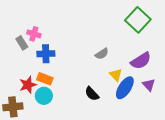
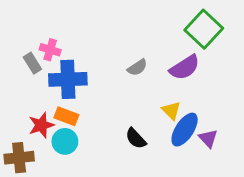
blue cross: (46, 54) -> (68, 79), size x1.4
gray semicircle: (102, 54) -> (137, 68), moved
purple semicircle: (141, 61) -> (185, 68), moved
purple triangle: (149, 85) -> (208, 138), moved

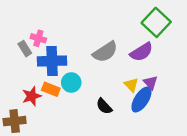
gray semicircle: (137, 68) -> (105, 52), size x1.6
purple triangle: (208, 138) -> (151, 83), moved
cyan circle: (65, 141) -> (71, 83), moved

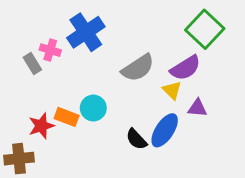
blue cross: (52, 61) -> (86, 32), moved, turned -32
purple triangle: (151, 83) -> (197, 108), turned -42
yellow triangle: (131, 85) -> (172, 90), moved
blue ellipse: (141, 100) -> (165, 130), moved

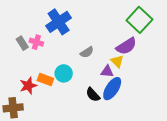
pink cross: (50, 50) -> (36, 42), moved
gray semicircle: (138, 68) -> (87, 52), moved, size x0.6
purple triangle: (197, 108) -> (107, 71), moved

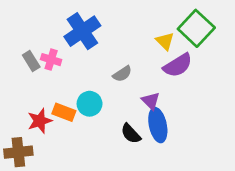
yellow triangle: (117, 61) -> (165, 41), moved
purple triangle: (107, 71) -> (151, 101), turned 40
blue ellipse: (112, 89) -> (158, 125), turned -45

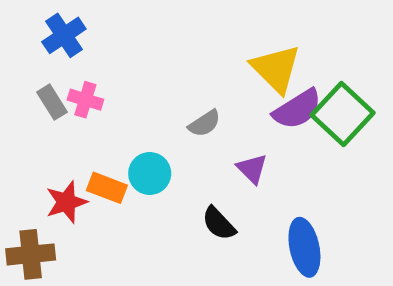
green square: (196, 28) -> (343, 114), moved
blue cross: (82, 31) -> (64, 35), moved, size x0.7
yellow triangle: (165, 41) -> (276, 69), size x1.6
blue ellipse: (158, 125) -> (304, 247), moved

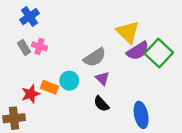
gray semicircle: (204, 123) -> (95, 57), size x1.5
purple triangle: (252, 169) -> (102, 78), moved

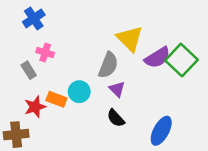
yellow triangle: (128, 32) -> (130, 39), moved
gray rectangle: (24, 47) -> (29, 70), moved
gray semicircle: (95, 57) -> (108, 65), turned -35
blue ellipse: (141, 115) -> (161, 131), turned 40

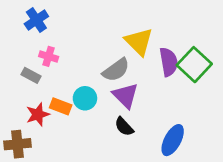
purple semicircle: (157, 58) -> (169, 62), turned -68
gray semicircle: (108, 65) -> (116, 70), turned 32
gray rectangle: (29, 70) -> (31, 75), turned -30
purple triangle: (117, 89) -> (125, 96), size x1.5

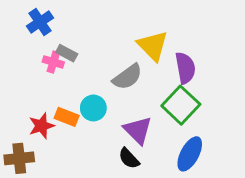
green square: (194, 65) -> (181, 105), moved
gray rectangle: (31, 75) -> (67, 53), moved
purple triangle: (125, 96) -> (138, 130), moved
black semicircle: (124, 127) -> (129, 158), moved

